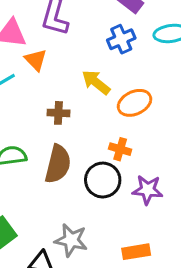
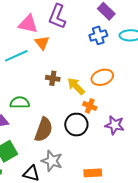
yellow arrow: (96, 82) -> (76, 86), moved
brown semicircle: (58, 164) -> (44, 130), moved
purple star: (148, 190) -> (115, 125), moved

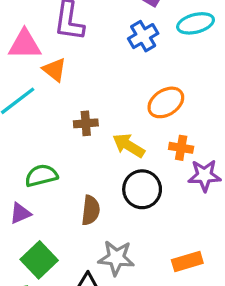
yellow arrow: (76, 86) -> (129, 145), moved
orange cross: (90, 106) -> (181, 148), moved
brown semicircle: (44, 130) -> (91, 210), size x0.7

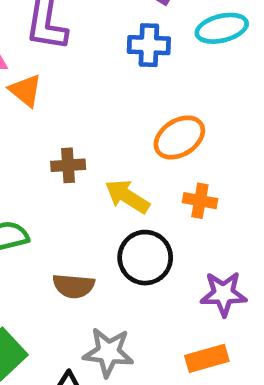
blue cross: (143, 36) -> (149, 45), turned 32
purple star: (204, 175) -> (223, 294), moved
brown semicircle: (91, 210) -> (74, 286), turned 88

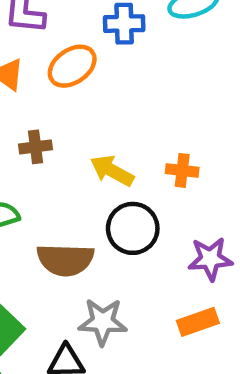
orange ellipse: (179, 138) -> (72, 66), moved
brown cross: (68, 165) -> (36, 147), moved
brown semicircle: (74, 286) -> (65, 260), size x1.4

